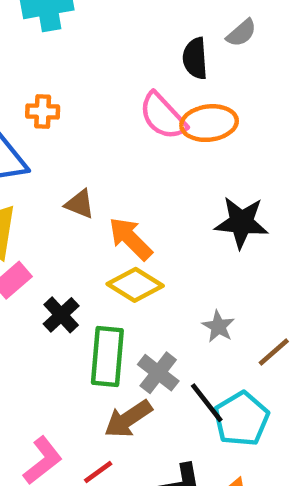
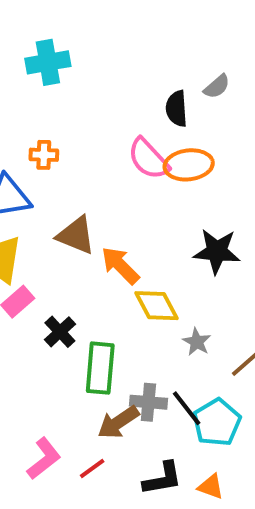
brown triangle: (80, 204) -> (76, 235), size x1.5
yellow diamond: (135, 285) -> (156, 306), moved, turned 30
gray cross: (158, 373) -> (148, 402), moved, turned -33

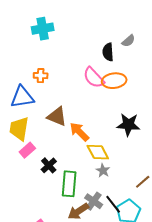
gray star: (197, 342) -> (103, 171), moved
gray cross: (148, 402) -> (94, 201), turned 30

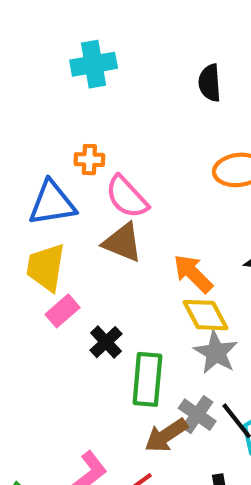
black semicircle: (108, 52) -> (210, 83), moved
pink semicircle: (94, 78) -> (127, 197), moved
orange arrow: (79, 132) -> (193, 274), moved
gray star: (103, 171) -> (216, 352), size x1.5

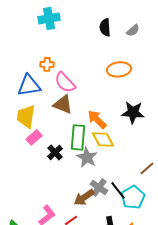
gray star: (216, 352) -> (87, 157), moved
green rectangle: (147, 379) -> (78, 137), moved

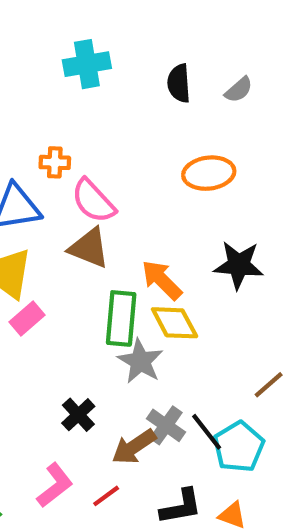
cyan cross: (49, 18) -> (87, 64), moved
black cross: (55, 152) -> (78, 415), moved

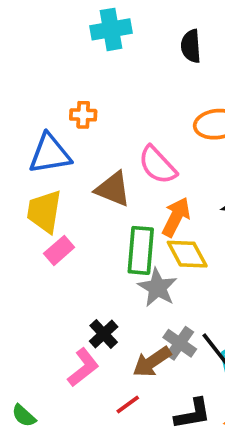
pink semicircle: (93, 201) -> (157, 165), moved
orange arrow: (162, 280) -> (176, 217), turned 72
pink L-shape: (55, 485) -> (83, 367), moved

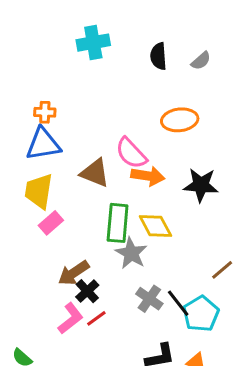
orange cross: (83, 115) -> (45, 112), moved
orange arrow: (176, 217) -> (148, 176), moved, turned 72
brown arrow: (152, 362) -> (74, 273), moved
red line: (128, 405) -> (96, 318), moved

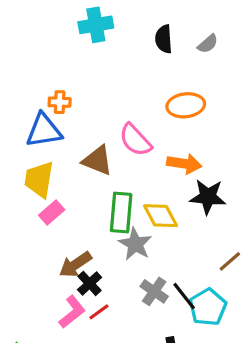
orange cross: (45, 112) -> (60, 102), moved
orange arrow: (148, 176) -> (184, 164), moved
black star: (201, 185) -> (208, 197), moved

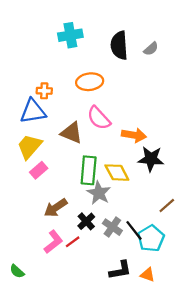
black semicircle: (164, 39) -> (119, 45), size x1.4
orange ellipse: (186, 105) -> (90, 82), moved
yellow trapezoid: (39, 179) -> (29, 146), turned 32
black cross: (90, 283) -> (86, 221), moved

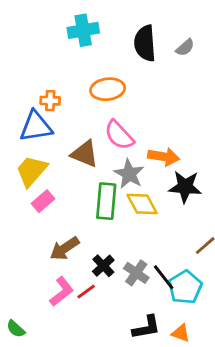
gray star: (99, 193) -> (129, 174), moved

